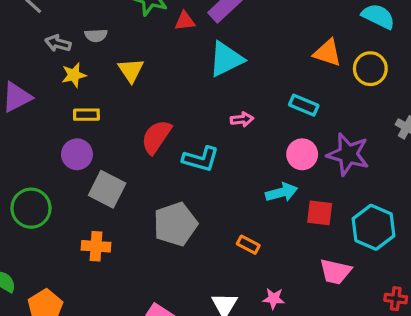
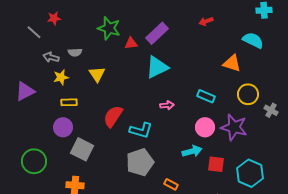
orange triangle: (328, 53) -> (232, 63), moved
yellow circle: (370, 69) -> (248, 94), moved
gray pentagon: (175, 224) -> (140, 162), moved

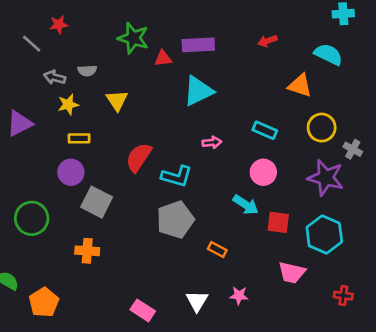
red arrow: (206, 21) -> (267, 41), moved
purple rectangle: (157, 33) -> (198, 45), turned 40
purple star: (234, 127) -> (326, 178), moved
cyan arrow: (192, 151) -> (246, 205), turned 48

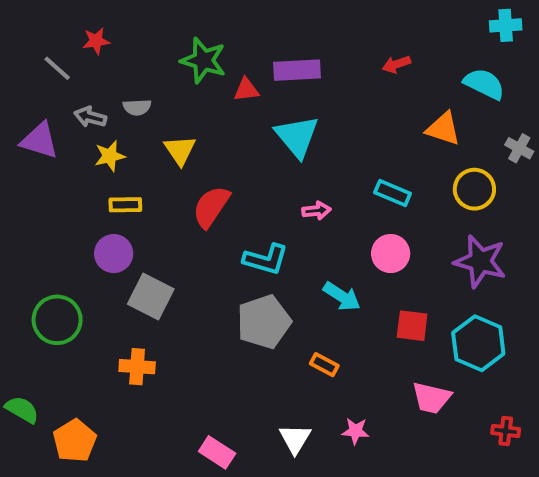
cyan triangle: (198, 91) -> (297, 137), turned -44
purple triangle: (19, 123) -> (40, 140), moved, turned 44
gray cross: (353, 149) -> (519, 148), moved
red semicircle: (139, 157) -> (211, 207), moved
cyan arrow: (246, 205) -> (342, 296), moved

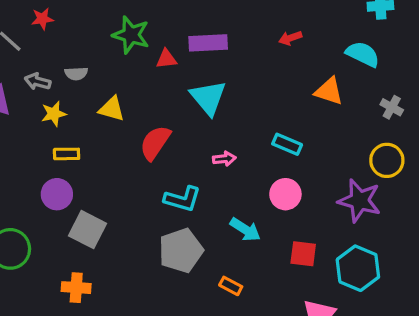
yellow triangle: (180, 150) -> (112, 109), turned -40
yellow circle: (474, 189) -> (387, 160), moved
red semicircle: (211, 207) -> (155, 143), moved

